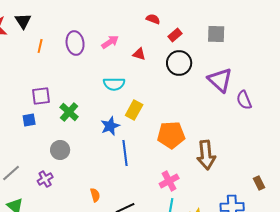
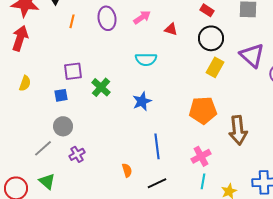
red rectangle: (175, 35) -> (207, 10), turned 72
yellow rectangle: (134, 110) -> (215, 67), moved
gray circle: (60, 150) -> (63, 126), moved
blue line: (125, 153) -> (157, 146), moved

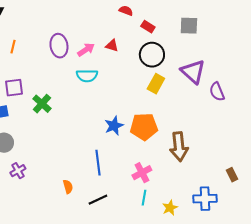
pink arrow: (142, 17) -> (86, 50), moved
purple ellipse: (107, 18) -> (59, 46), moved
orange line: (72, 21) -> (13, 47), moved
blue star: (142, 101) -> (114, 126), moved

